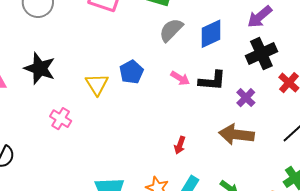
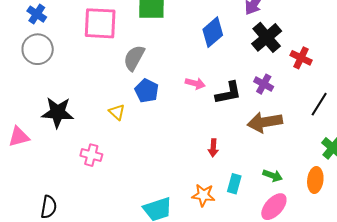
gray semicircle: (171, 30) -> (134, 58), moved
black L-shape: (212, 81) -> (228, 93), moved
yellow triangle: (97, 84) -> (117, 112), size x0.7

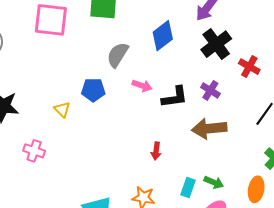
gray semicircle: (134, 58) -> (118, 55), moved
blue pentagon: (147, 91) -> (93, 90), turned -30
cyan rectangle: (234, 184) -> (188, 188), moved

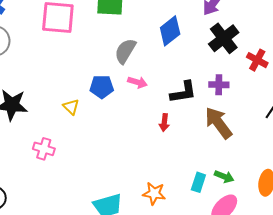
pink arrow: (142, 86) -> (137, 82), moved
purple cross: (210, 90) -> (219, 85), turned -30
brown arrow: (209, 129) -> (218, 123), turned 60
red arrow: (156, 151) -> (164, 123), moved

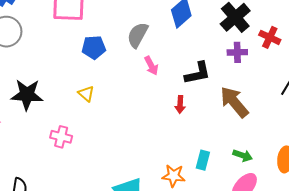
pink arrow: (137, 82) -> (151, 66), turned 48
purple cross: (219, 85) -> (237, 52), moved
blue pentagon: (102, 87) -> (94, 47), moved
cyan rectangle: (198, 182) -> (203, 160), moved

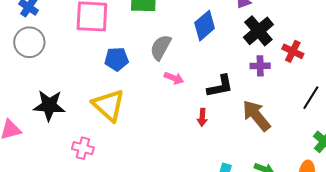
pink arrow: (151, 66) -> (174, 78), turned -42
yellow triangle: (86, 94) -> (108, 105), size x2.0

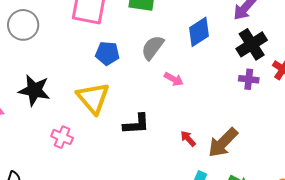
pink arrow: (174, 78) -> (174, 79), moved
black L-shape: (220, 86) -> (136, 124), moved
brown arrow: (256, 116) -> (223, 143), moved, turned -104
red arrow: (202, 117) -> (188, 139), moved, turned 126

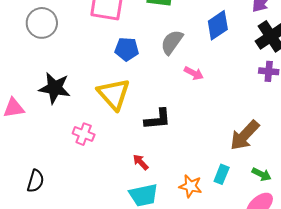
red arrow: (188, 139) -> (141, 162), moved

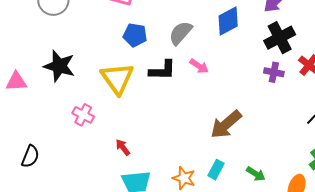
black L-shape: (158, 119) -> (162, 70), moved
brown arrow: (245, 135) -> (226, 124), moved
red arrow: (141, 162) -> (123, 147), moved

